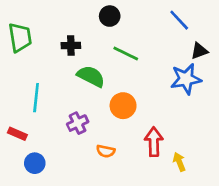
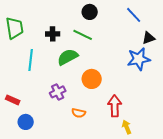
black circle: (110, 16) -> (90, 12), moved
green line: (126, 53) -> (83, 35), moved
green semicircle: (91, 76) -> (68, 57), turned -55
cyan line: (36, 98) -> (31, 60), moved
yellow arrow: (179, 162) -> (127, 127), moved

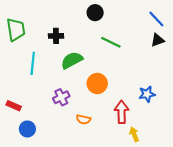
blue line: (134, 15) -> (156, 19), moved
green line: (83, 35) -> (111, 42), moved
blue star: (139, 59) -> (147, 94), moved, size x0.7

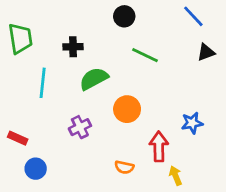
blue line: (156, 19) -> (193, 16), moved
orange semicircle: (83, 119) -> (124, 167), moved

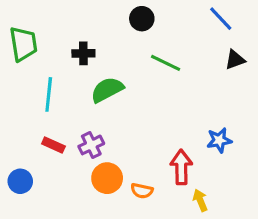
orange circle: (127, 109) -> (107, 178), moved
red rectangle: (18, 138) -> (53, 145), moved
blue circle: (36, 169) -> (20, 181), moved

